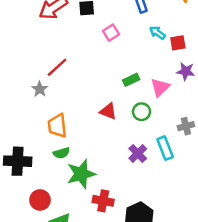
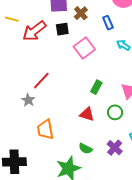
pink square: (111, 33) -> (84, 48), size x1.5
green rectangle: (131, 80) -> (96, 87), moved, turned -32
green semicircle: (61, 153) -> (85, 149), moved, turned 48

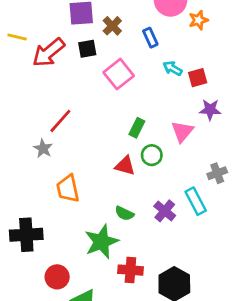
green circle: (115, 112) -> (152, 155), moved

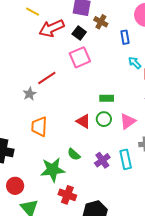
brown cross: (112, 26) -> (101, 22), turned -32
black square: (87, 49) -> (79, 33), turned 32
pink square: (119, 74) -> (80, 57), moved
green rectangle: (137, 128) -> (107, 98), moved, turned 48
pink triangle: (182, 132) -> (128, 121), moved

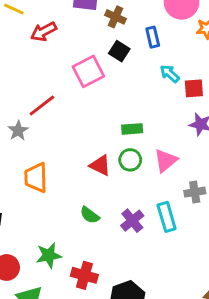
red arrow: (52, 28) -> (44, 32), size x0.7
black square: (79, 33) -> (119, 51), moved
green star: (53, 170) -> (49, 255), moved, size x0.7

